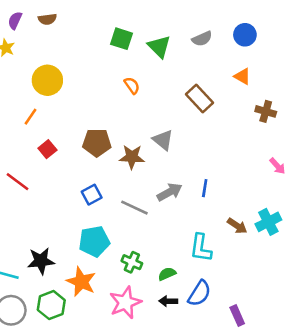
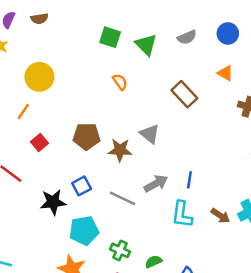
cyan L-shape: (201, 248) -> (182, 214), moved
black star: (41, 261) -> (53, 202), moved

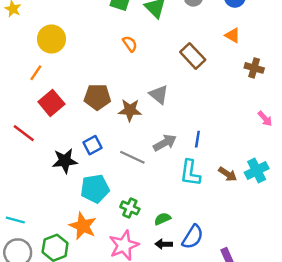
red square: (39, 143) -> (51, 103), size x1.5

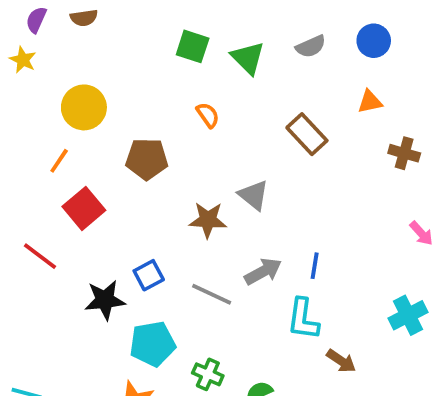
orange triangle: (232, 35) -> (370, 102), turned -42
brown pentagon: (97, 97) -> (147, 159), moved
brown arrow: (228, 174) -> (341, 361), moved

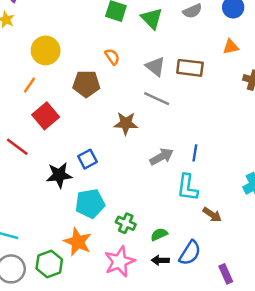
orange semicircle: (208, 115) -> (112, 57), moved
brown rectangle: (307, 134) -> (190, 68), turned -40
gray triangle: (254, 195) -> (155, 67), moved
gray line: (212, 294) -> (157, 99), moved

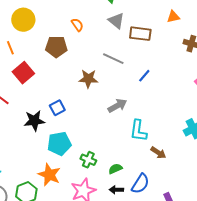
gray triangle: (155, 67) -> (116, 21), moved
orange line: (30, 85) -> (10, 48), turned -56
blue line: (195, 153) -> (144, 76), moved, turned 32

